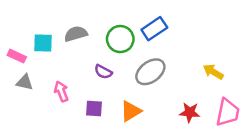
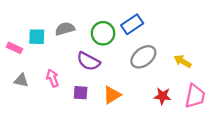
purple semicircle: (103, 72) -> (88, 61), size x1.5
gray ellipse: (150, 72) -> (143, 57), moved
gray triangle: (25, 82) -> (21, 80), moved

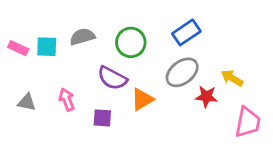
blue rectangle: (132, 24) -> (186, 32), moved
pink rectangle: (14, 48) -> (18, 48), moved
orange triangle: (112, 95) -> (142, 99), moved
red star: (162, 96) -> (206, 97), moved

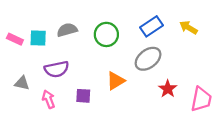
purple semicircle: (112, 78) -> (57, 69), moved, turned -40
yellow arrow: (232, 78) -> (189, 28), moved
red star: (206, 97) -> (168, 89), moved, turned 30
pink arrow: (67, 99) -> (49, 99), moved

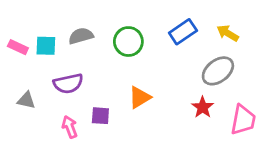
gray ellipse: (148, 59) -> (218, 71), moved
pink arrow: (49, 99) -> (70, 127), moved

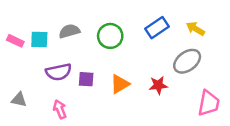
gray triangle: (26, 100) -> (19, 100), moved
red star: (203, 107) -> (158, 85), moved, turned 30
purple square: (100, 116) -> (86, 79), moved

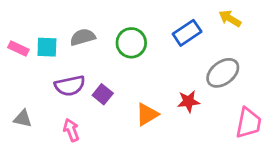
yellow arrow: (195, 29) -> (230, 19), moved
purple square: (86, 79) -> (103, 94), turned 35
orange triangle: (120, 84) -> (147, 114), moved

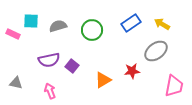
yellow arrow: (230, 19) -> (162, 24), moved
cyan square: (47, 47) -> (31, 21), moved

